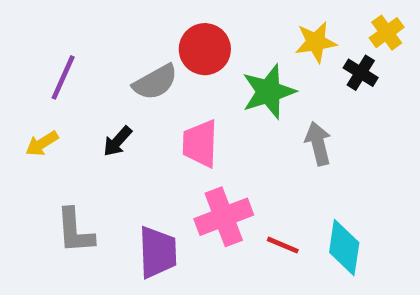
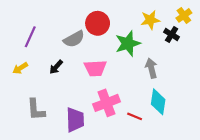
pink trapezoid: (200, 144) -> (95, 68), turned -95
cyan diamond: (344, 247) -> (158, 102), moved

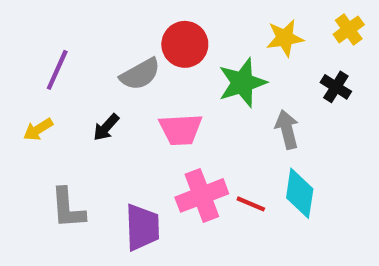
black cross: (172, 35) -> (336, 87), moved
red line: (135, 116) -> (251, 204), moved

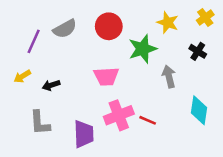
yellow star: (285, 38) -> (168, 23), turned 30
gray semicircle: (140, 74) -> (65, 29), moved
black arrow: (106, 127) -> (51, 85), moved, turned 30
cyan diamond: (300, 193) -> (199, 110), moved

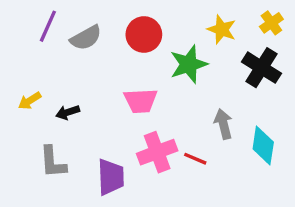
purple line: (34, 41) -> (48, 26), moved
black cross: (198, 51) -> (261, 68), size x1.6
gray arrow: (169, 76) -> (223, 124), moved

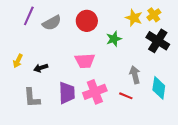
yellow cross: (271, 23) -> (154, 15), moved
green star: (189, 64) -> (114, 39), size x0.7
yellow arrow: (30, 101) -> (18, 61), turned -32
red line: (195, 159) -> (126, 96), moved
purple trapezoid: (111, 177) -> (67, 93), moved

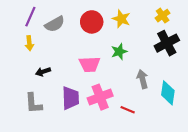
yellow star: (134, 18) -> (121, 19), moved
green star: (114, 39) -> (119, 52), moved
black cross: (158, 41) -> (167, 43), turned 30
yellow arrow: (18, 61) -> (29, 43), moved, turned -32
red line: (126, 96) -> (128, 110), moved

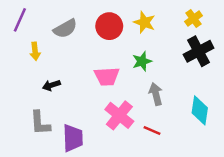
purple line: (30, 17) -> (20, 20), moved
gray arrow: (142, 79) -> (156, 94), moved
pink cross: (100, 97) -> (119, 115), turned -30
purple trapezoid: (71, 98) -> (73, 138), moved

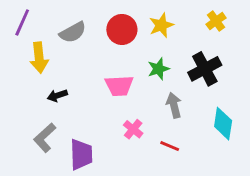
yellow star: (144, 22) -> (161, 25), turned 30
yellow arrow: (35, 51) -> (39, 58), size x1.5
black cross: (199, 51) -> (205, 69), moved
pink cross: (119, 115) -> (133, 129), size x0.6
gray L-shape: (40, 123) -> (45, 138), turned 52

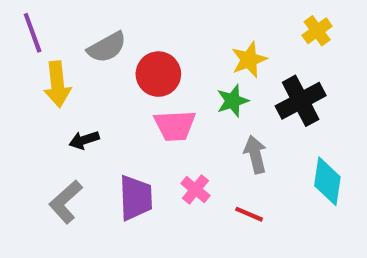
purple line: (22, 22) -> (33, 33), turned -44
yellow star: (161, 25) -> (249, 60), moved
red circle: (122, 29) -> (158, 74), moved
purple trapezoid: (81, 154) -> (136, 198), moved

